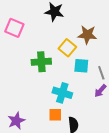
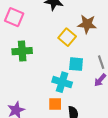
green cross: (41, 62) -> (22, 51), moved
cyan square: (81, 66) -> (76, 64), moved

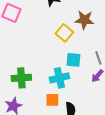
green cross: (22, 51) -> (21, 78), moved
cyan cross: (62, 82) -> (59, 78), turned -30

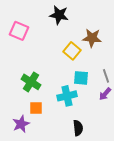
green cross: (21, 78) -> (31, 82), moved, turned 36
orange square: (52, 100) -> (36, 108), moved

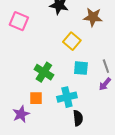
brown star: (92, 38) -> (93, 17), moved
green cross: (31, 82) -> (44, 72), moved
cyan cross: (67, 96) -> (67, 97), moved

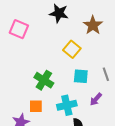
brown star: (93, 17) -> (93, 25), turned 30
purple arrow: (105, 84) -> (96, 99), moved

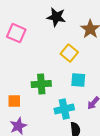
green cross: (44, 80) -> (41, 84), turned -36
orange square: (36, 106) -> (14, 101), moved

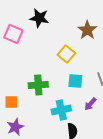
black star: (56, 17) -> (39, 18), moved

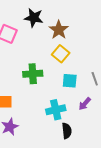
brown star: (87, 30) -> (59, 30), moved
green cross: (38, 85) -> (33, 74), moved

